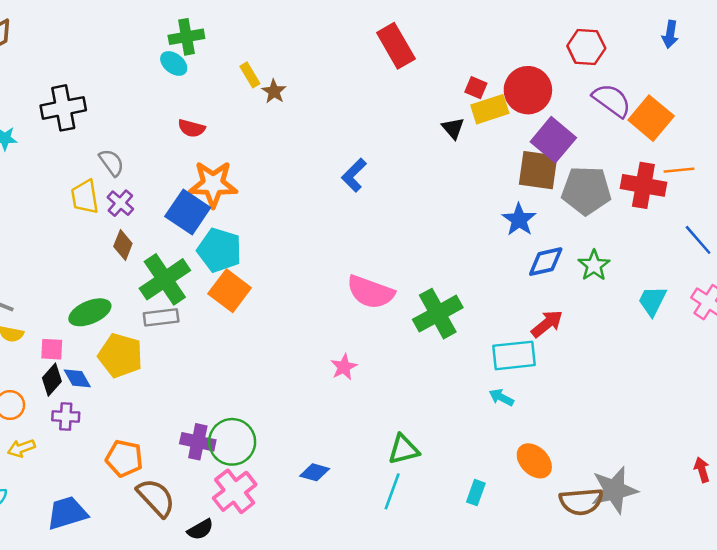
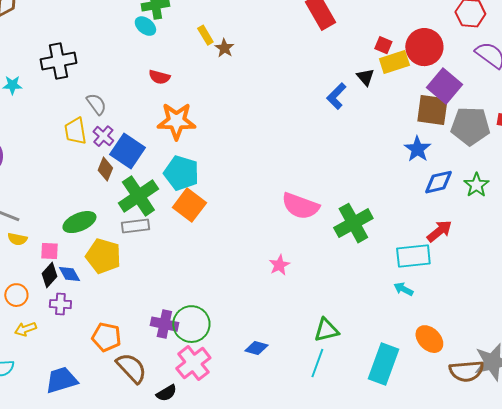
blue L-shape: (354, 175) -> (336, 96), moved
blue square: (188, 212) -> (127, 151), moved
cyan rectangle: (476, 493) -> (383, 364), size x2.0

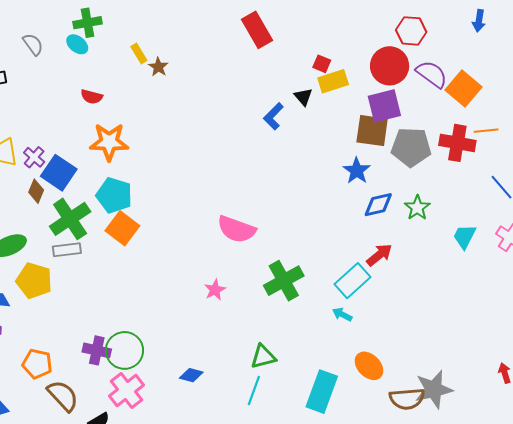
red circle: (424, 47) -> (390, 66), moved
purple square: (444, 86) -> (384, 106), turned 36
gray semicircle: (96, 104) -> (33, 44), moved
green cross: (353, 223) -> (284, 281), moved
cyan rectangle: (413, 256) -> (353, 281), turned -36

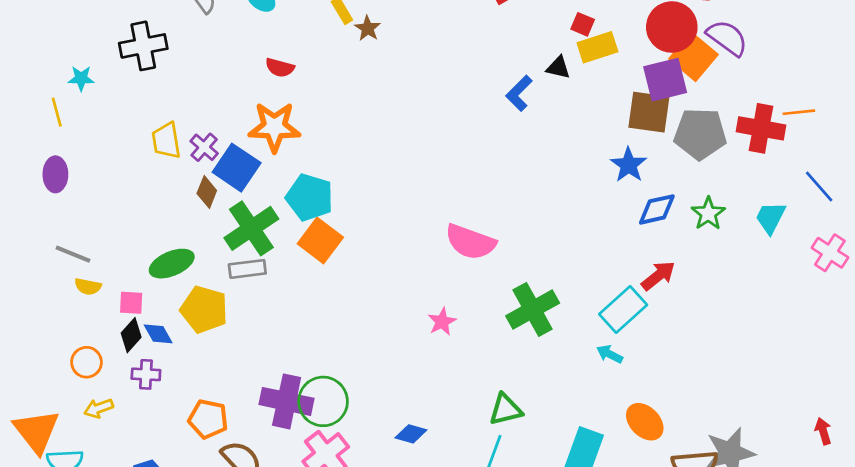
orange square: (464, 88) -> (693, 57), moved
black triangle: (303, 97) -> (558, 68), turned -36
orange star: (109, 142) -> (274, 127), moved
cyan trapezoid: (465, 236) -> (770, 218), moved
purple cross: (97, 350) -> (287, 401), size x1.4

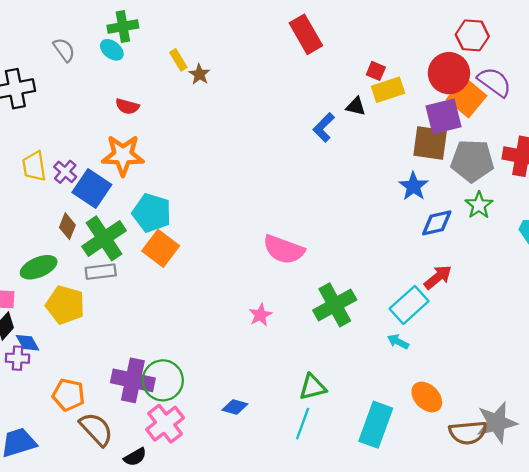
brown diamond: (207, 192) -> (67, 226), moved
green star: (708, 214) -> (479, 205), moved
blue diamond: (158, 334) -> (27, 343), moved

